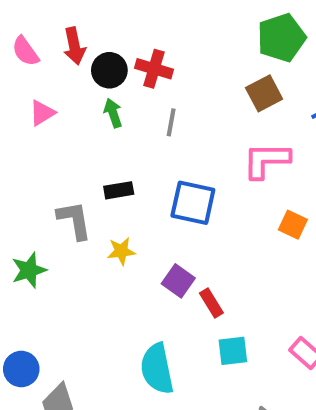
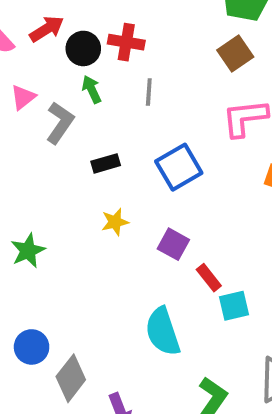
red arrow: (74, 46) -> (47, 29), turned -104
blue square: (193, 203) -> (179, 167), turned -36
gray L-shape: (74, 220) -> (60, 123), moved, turned 51
red rectangle: (211, 303) -> (209, 278), moved

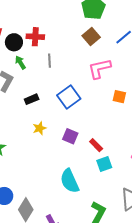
red rectangle: (209, 278) -> (96, 145), moved

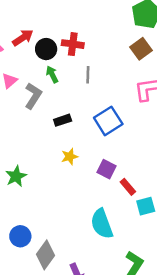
red rectangle: (96, 145) -> (128, 187), moved

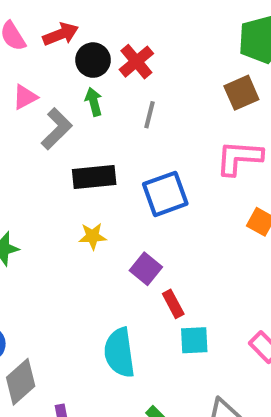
red cross: (73, 44) -> (136, 62), turned 30
black rectangle: (63, 120) -> (94, 177), size x1.5

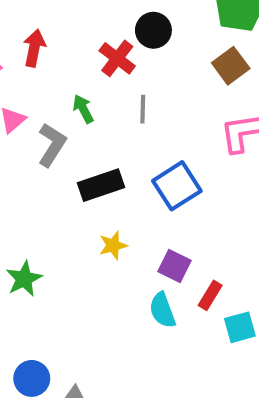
red arrow: (61, 34) -> (34, 48), turned -44
black circle: (93, 60) -> (153, 30), moved
red rectangle: (173, 304) -> (210, 295), turned 72
cyan semicircle: (119, 353) -> (162, 310), moved, size x0.7

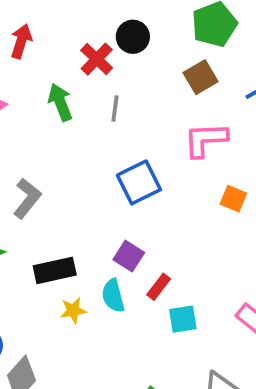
green arrow: (83, 109) -> (60, 102), size x1.4
gray L-shape: (52, 145) -> (27, 198), moved
black rectangle: (101, 185) -> (55, 270), moved
yellow star: (113, 245) -> (73, 310), moved

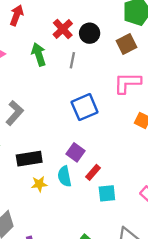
black circle: (133, 37) -> (90, 33), moved

